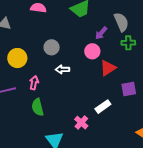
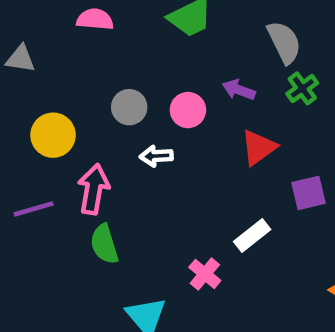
purple arrow: (101, 33) -> (239, 90), moved, turned 72
green cross: (128, 43) -> (302, 88), turned -32
pink circle: (92, 51) -> (188, 110), moved
pink arrow: (34, 83) -> (93, 189), size x1.5

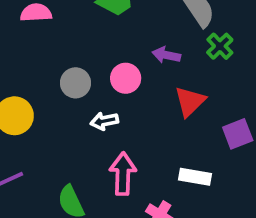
pink arrow: (93, 189) -> (123, 174), moved
white rectangle: (252, 235) -> (195, 177), turned 56

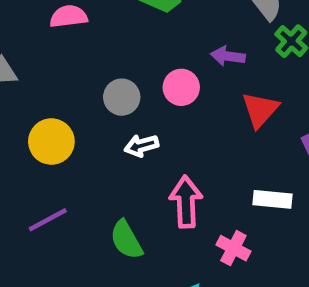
white arrow: (104, 121) -> (141, 146), moved

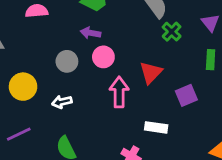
purple arrow: (228, 56) -> (91, 33), moved
white arrow: (141, 146) -> (62, 102), moved
pink arrow: (186, 202) -> (119, 92), moved

